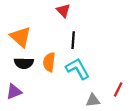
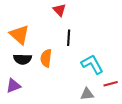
cyan L-shape: (78, 69) -> (92, 64), moved
red line: (118, 89) -> (111, 84), turned 48

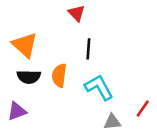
cyan L-shape: (92, 64) -> (99, 87), moved
red line: (111, 84) -> (143, 109), turned -40

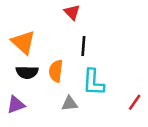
cyan L-shape: (99, 87) -> (93, 82), turned -148
gray triangle: (112, 122) -> (70, 104), moved

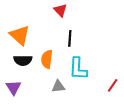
purple triangle: (16, 105) -> (13, 87), turned -42

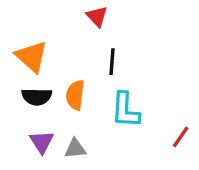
gray triangle: (58, 86) -> (75, 149), moved
purple triangle: (13, 87) -> (42, 142), moved

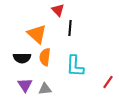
orange triangle: (32, 57) -> (37, 34), moved
black line: (112, 62) -> (70, 28), moved

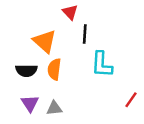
cyan L-shape: (75, 66) -> (102, 64), moved

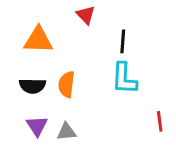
black line: (85, 34) -> (123, 41), moved
orange triangle: (45, 41) -> (38, 40), moved, turned -40
red line: (131, 100) -> (160, 121), turned -42

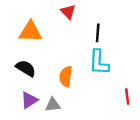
orange semicircle: (66, 84) -> (66, 77), moved
black semicircle: (32, 86) -> (26, 68), turned -150
purple triangle: (37, 126) -> (29, 100), turned 30

